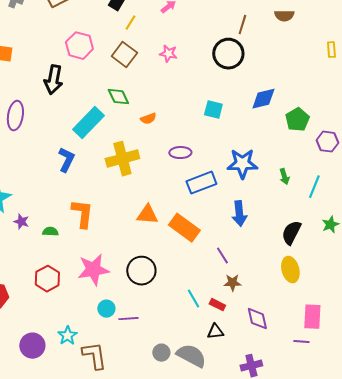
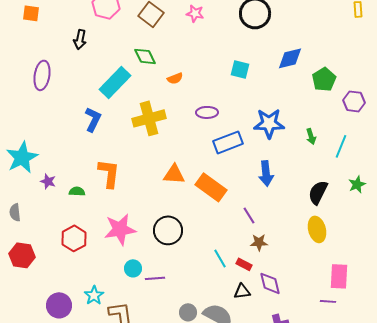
black arrow: (53, 80) -> (80, 39), size x0.7
purple diamond: (257, 319) -> (270, 283), moved

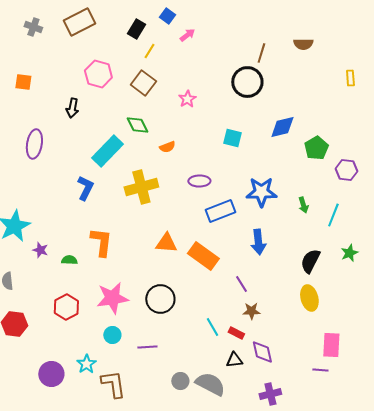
pink star: (195, 13) -> (187, 99), moved, turned 30
cyan circle: (133, 268) -> (112, 335), moved

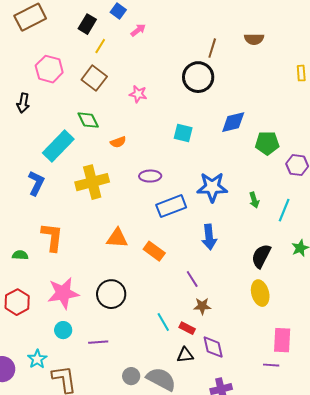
pink star: (187, 99) -> (138, 94), turned -30
green pentagon: (316, 148) -> (267, 143), turned 30
orange rectangle: (203, 256) -> (154, 251), size x0.7

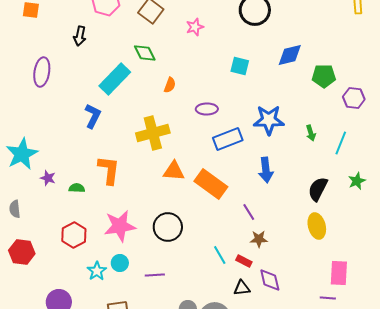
pink star: (138, 94) -> (195, 27), turned -30
orange semicircle: (118, 142) -> (170, 85), moved, turned -49
yellow cross: (92, 182) -> (153, 133), moved
orange rectangle: (154, 251) -> (211, 184), size x1.5
cyan star: (37, 359) -> (97, 271), moved

